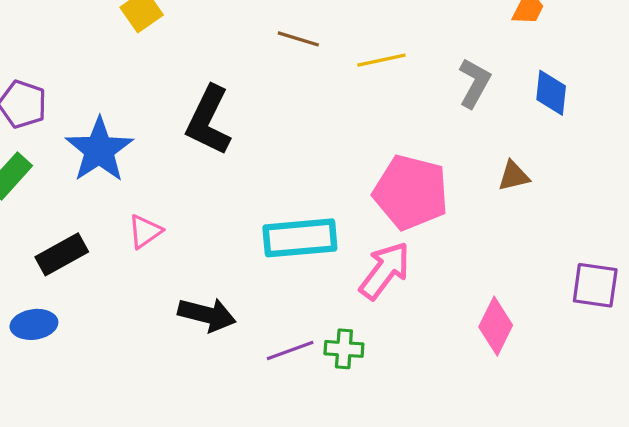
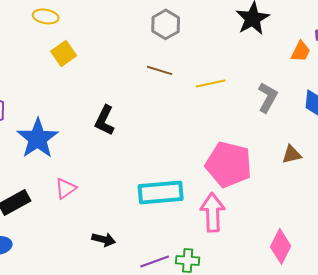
black L-shape: (209, 120) -> (105, 120), size x0.7
pink arrow: (385, 271) -> (213, 212), turned -39
black arrow: (207, 315) -> (104, 239), size x0.7

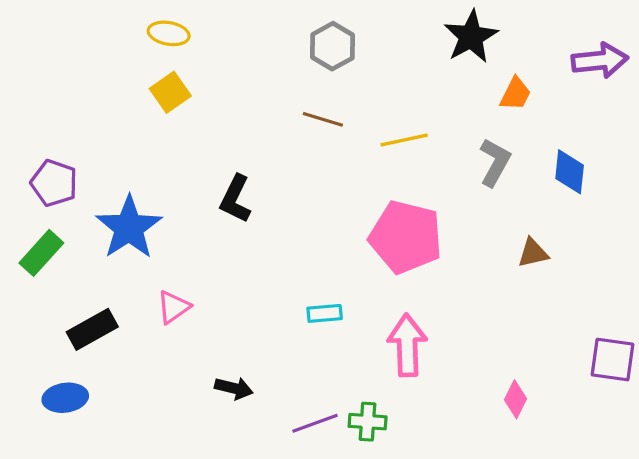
yellow ellipse: (46, 16) -> (169, 33), moved
orange trapezoid: (301, 51) -> (515, 94), moved
pink pentagon: (229, 164) -> (406, 237), moved
cyan rectangle: (161, 192) -> (325, 313), size x0.5
pink diamond: (281, 246) -> (515, 399), size x0.7

